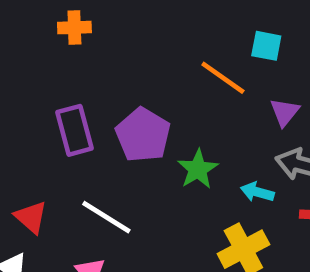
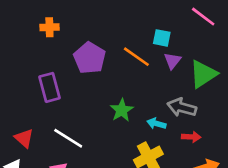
purple triangle: (285, 112) -> (172, 61), moved
purple pentagon: (143, 135) -> (90, 58), moved

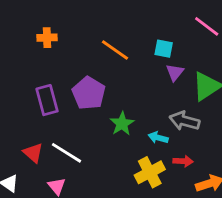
orange line: (136, 57) -> (115, 50), moved
purple pentagon: (90, 58) -> (89, 93), moved
red arrow: (191, 137) -> (183, 161), moved
red triangle: (24, 138) -> (33, 153), moved

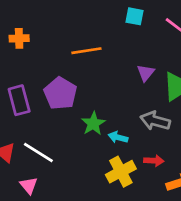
cyan square: (164, 49) -> (135, 16), moved
orange line: (115, 50) -> (86, 51), turned -44
cyan arrow: (158, 138) -> (118, 137), moved

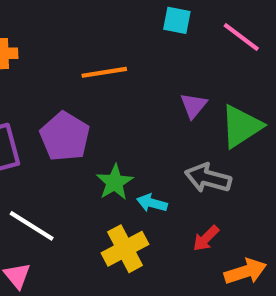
red arrow: (154, 161) -> (206, 238), turned 132
yellow cross: (121, 172) -> (125, 249), moved

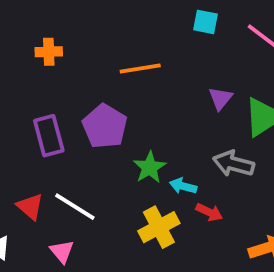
red arrow: (206, 238) -> (209, 212), moved, turned -110

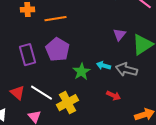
orange line: (140, 69) -> (56, 19), moved
cyan arrow: (183, 186) -> (104, 66), moved
yellow cross: (159, 227) -> (68, 103), moved

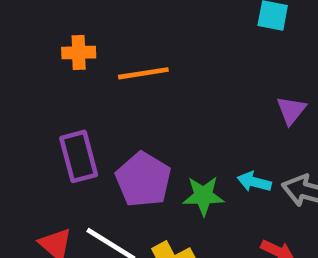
purple pentagon: (58, 50) -> (143, 180), moved
green star: (82, 72) -> (203, 196), turned 30

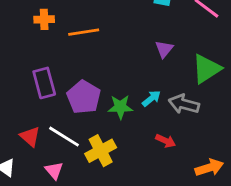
purple triangle: (291, 110) -> (164, 49), moved
cyan arrow: (254, 182) -> (151, 98), turned 126

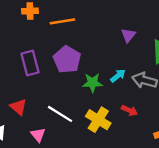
purple pentagon: (84, 97) -> (67, 60), moved
white line: (64, 137) -> (60, 114), moved
yellow cross: (101, 151) -> (98, 120), moved, turned -30

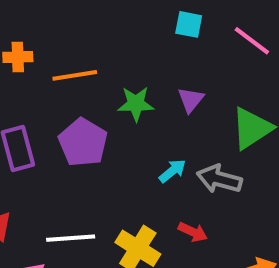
green star: (92, 83) -> (136, 104), moved
white line: (60, 114) -> (71, 238), turned -36

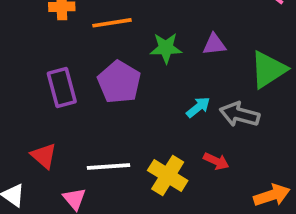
purple triangle: (191, 100) -> (214, 44), turned 45

